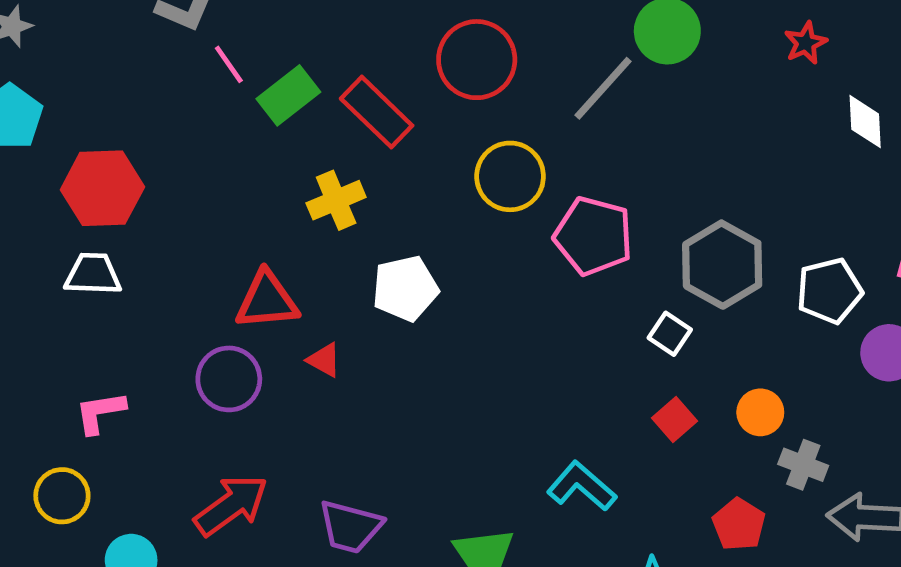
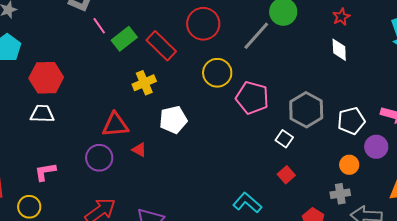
white diamond: (865, 122) -> (339, 50), moved
orange circle: (760, 412) -> (349, 165), moved
gray cross: (803, 465) -> (340, 194), turned -30

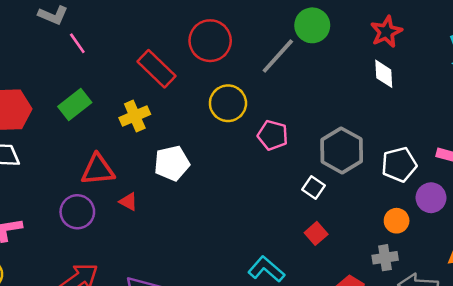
red star: (341, 17) -> (386, 32), size x1.4
green rectangle: (124, 39) -> (75, 105), moved
pink pentagon: (252, 98) -> (273, 135), size x0.7

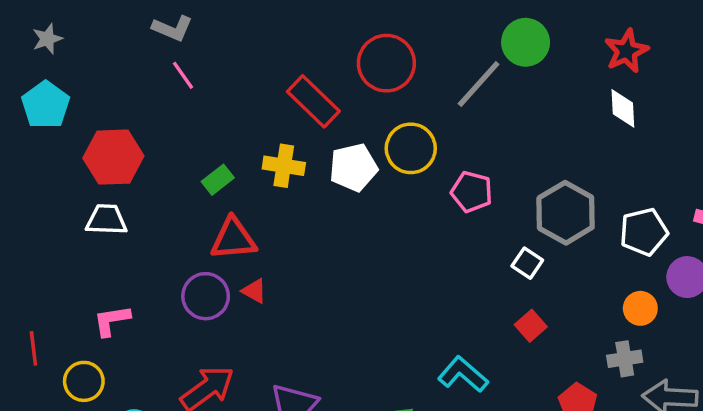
pink line: (77, 43) -> (183, 75), moved
green rectangle: (75, 105) -> (218, 180), moved, size x0.7
yellow cross: (135, 116) -> (284, 166), turned 32
white pentagon: (172, 163) -> (353, 167), moved
red triangle: (128, 202) -> (254, 291), moved

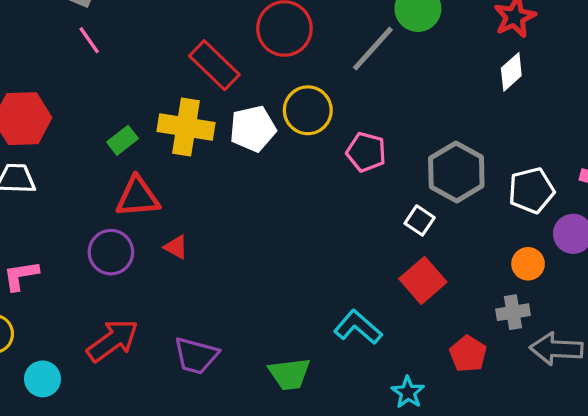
white diamond: (623, 108) -> (511, 72), turned 51
yellow cross: (284, 166) -> (186, 127), size x1.4
red triangle: (254, 291) -> (176, 247), moved
red square: (531, 326) -> (423, 280), size x1.5

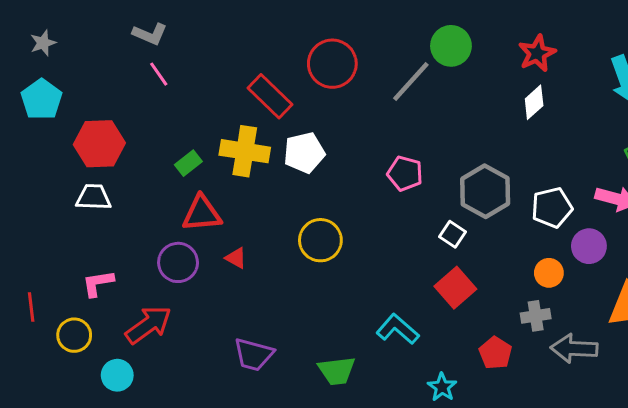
yellow circle: (308, 110) -> (320, 240), moved
red arrow: (113, 341) -> (148, 325), moved

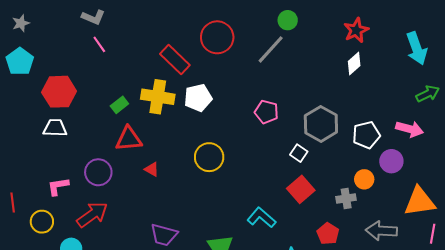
green circle: (451, 46) -> (288, 20), moved, size x0.7
purple circle: (178, 262) -> (98, 172), moved
gray cross: (536, 316) -> (346, 198), moved

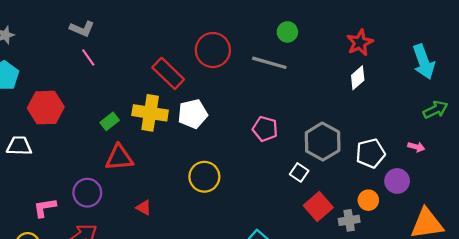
gray line: (271, 49) -> (269, 63), turned 64
white trapezoid: (55, 128) -> (19, 146), moved
pink arrow: (410, 129) -> (416, 147), size x0.6
red triangle: (152, 169) -> (144, 208), moved
red square: (301, 189) -> (318, 207), moved

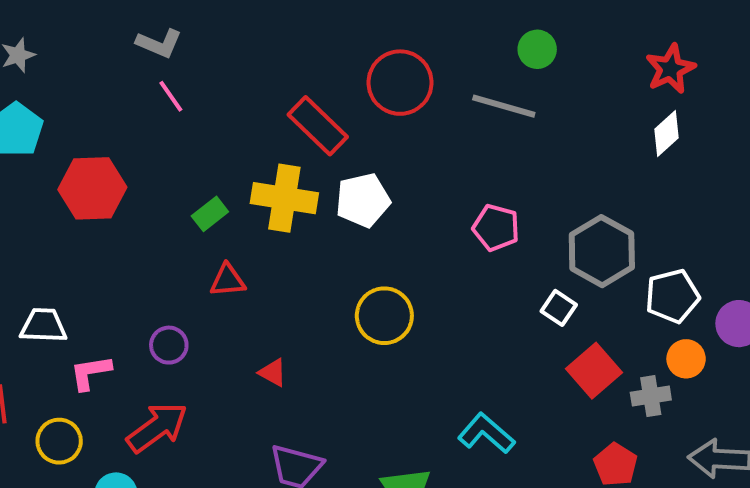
white trapezoid: (19, 146) -> (43, 326), moved
white pentagon: (370, 153) -> (672, 296), moved
red triangle: (119, 158) -> (228, 280), size x0.7
purple circle: (87, 193) -> (169, 345), size x0.7

